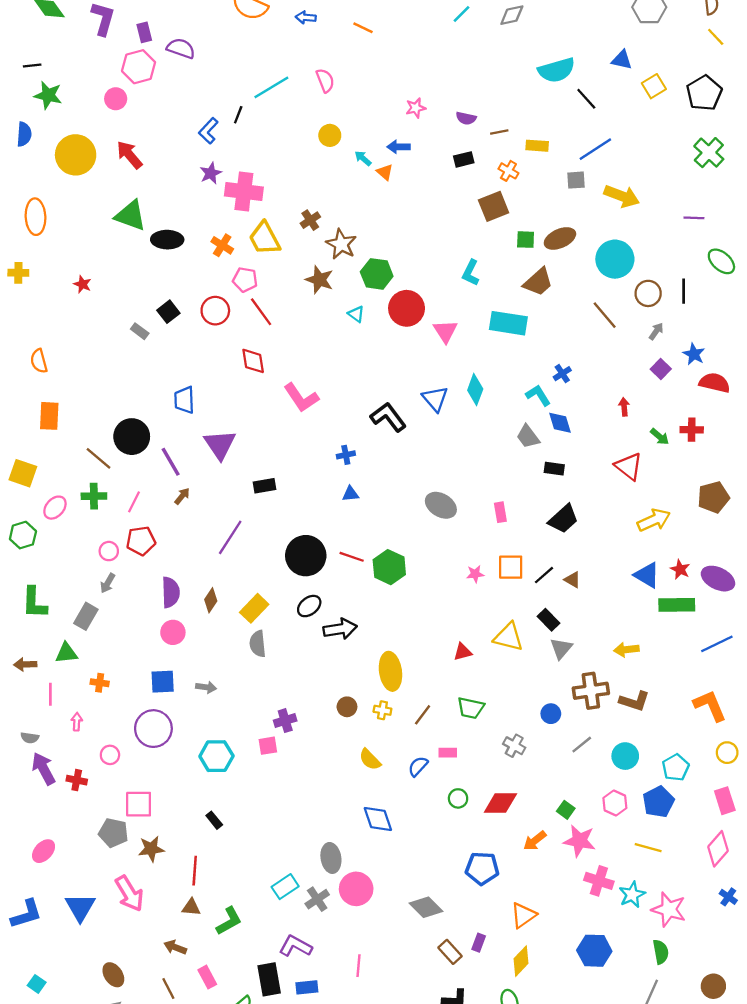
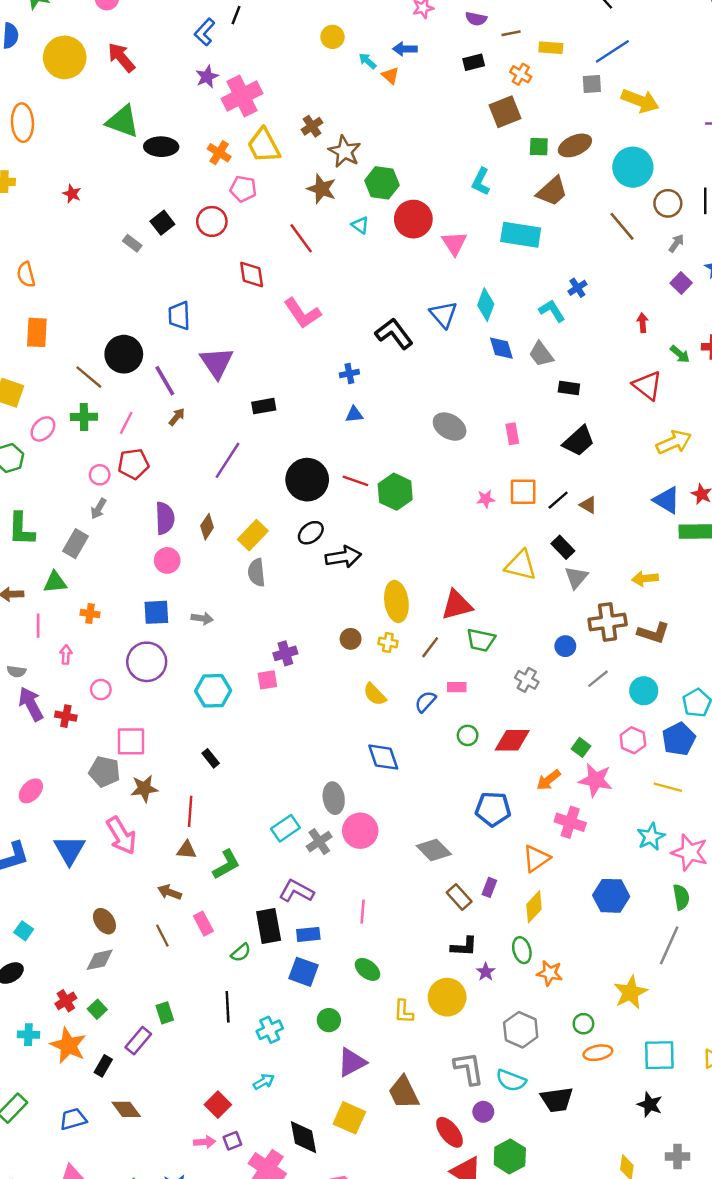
pink cross: (244, 192) -> (242, 96), turned -33
red line: (261, 312) -> (301, 238), moved
blue diamond: (560, 423) -> (501, 348), moved
red triangle: (463, 652) -> (457, 605), moved, size x1.6
pink cross: (599, 881) -> (570, 822), moved

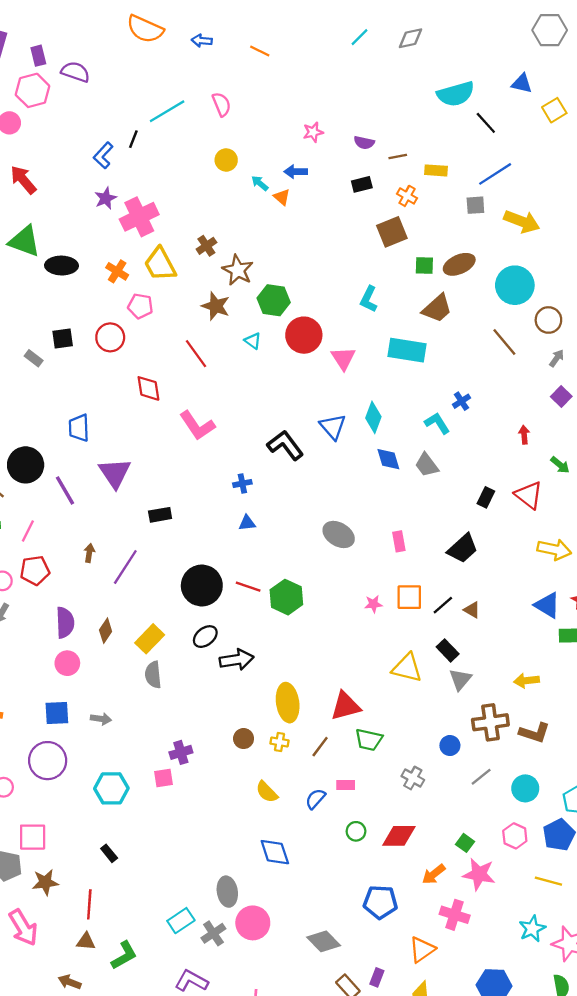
black square: (162, 223) -> (63, 339), turned 30
black rectangle: (569, 388) -> (486, 497), moved, turned -72
brown arrow: (177, 417) -> (89, 553), moved, turned -30
yellow arrow: (674, 442) -> (554, 550), turned 36

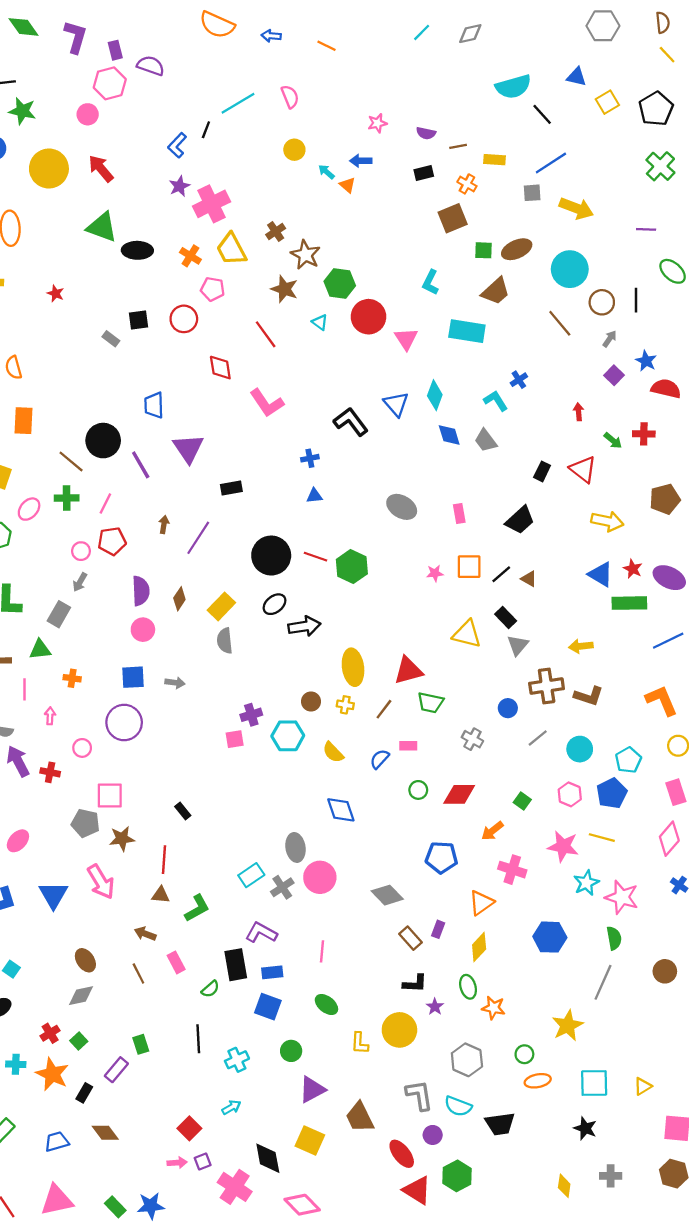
cyan hexagon: (111, 788) -> (288, 736), moved
pink star: (479, 874) -> (563, 846), moved

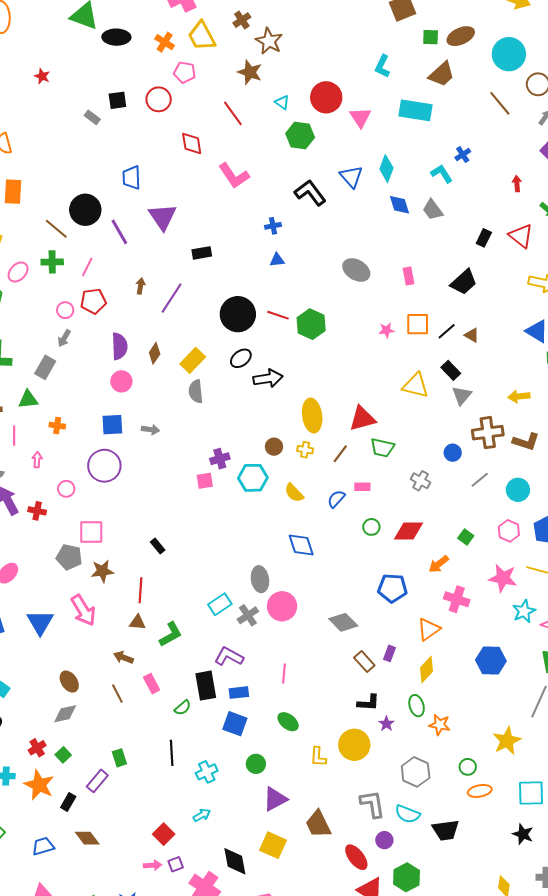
green hexagon: (340, 284) -> (300, 135), moved

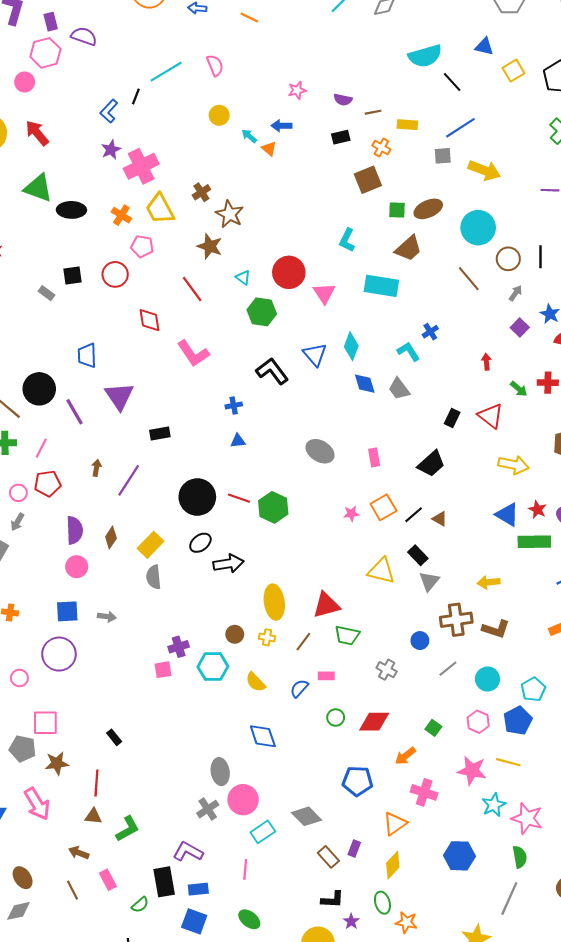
orange square: (418, 324) -> (383, 507), turned -30
cyan rectangle: (220, 604) -> (263, 832), moved

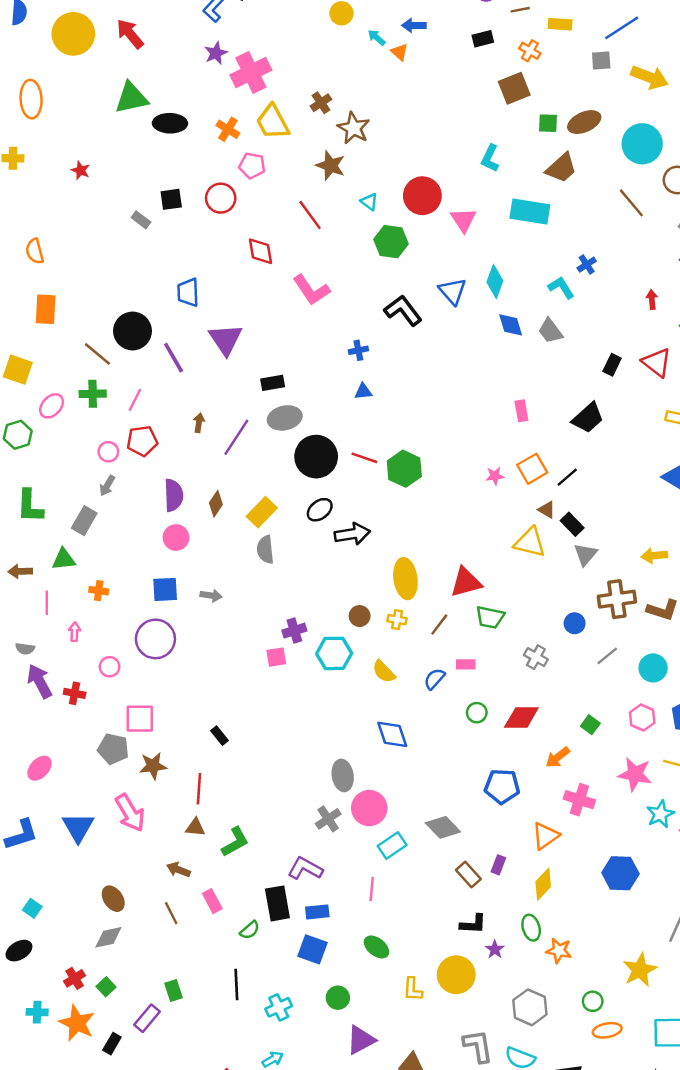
green triangle: (38, 188) -> (131, 98), turned -32
gray ellipse: (320, 451) -> (285, 418), moved, turned -44
brown triangle: (440, 519) -> (547, 510), moved

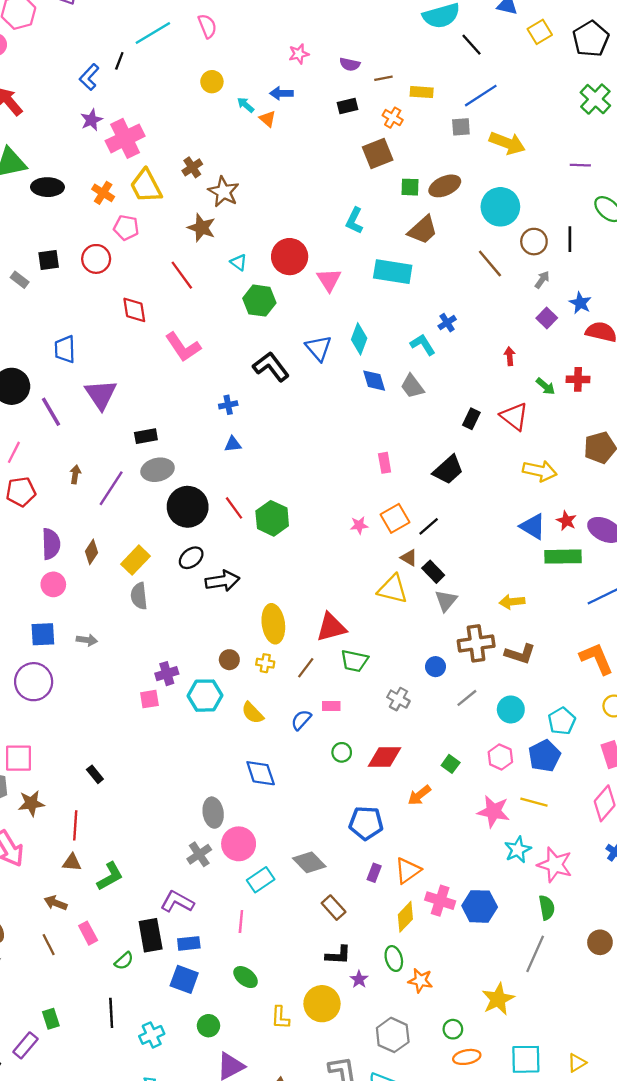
red line: (364, 458) -> (234, 508), turned 35
pink cross: (579, 800) -> (440, 901), moved
purple rectangle: (498, 865) -> (374, 873), moved

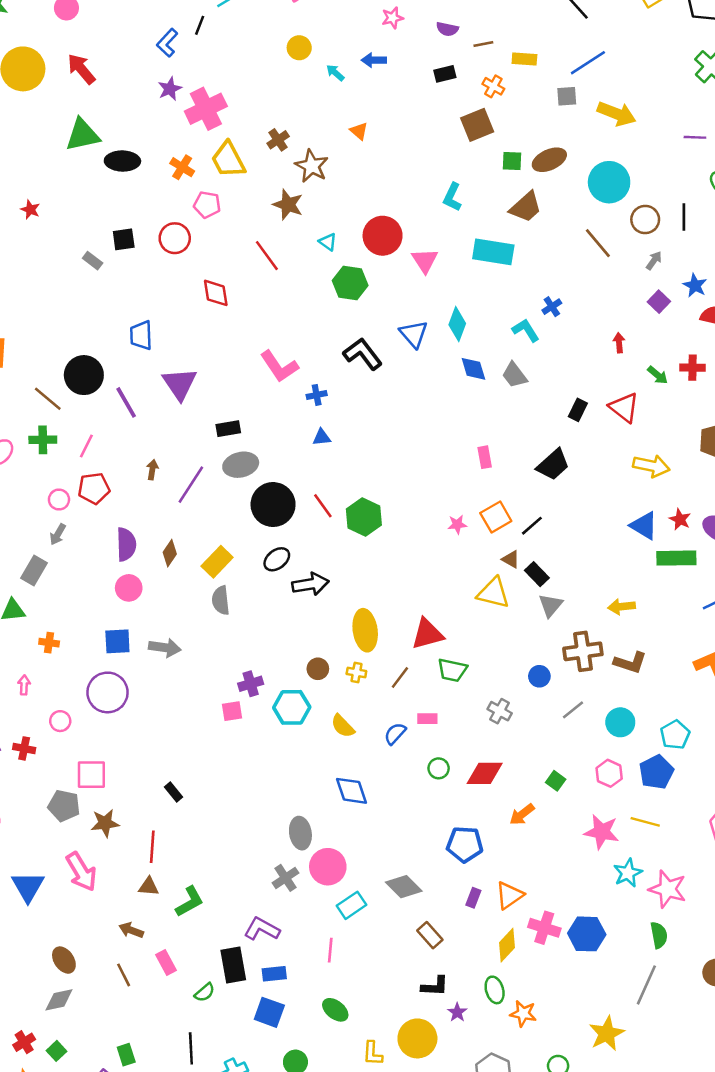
orange triangle: (268, 119) -> (359, 131), moved
pink L-shape: (183, 347) -> (279, 366), moved
gray arrow: (87, 640) -> (165, 648), size x1.4

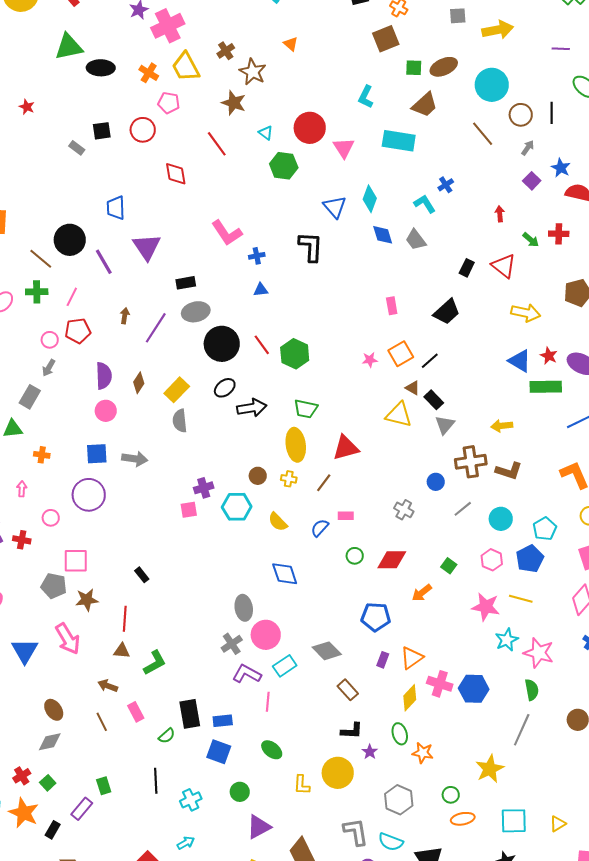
yellow arrow: (617, 114) -> (498, 30), turned -32
black L-shape: (363, 354) -> (311, 247), moved, turned 40
green trapezoid: (452, 670) -> (306, 409), moved
purple L-shape: (262, 929) -> (247, 674), moved

